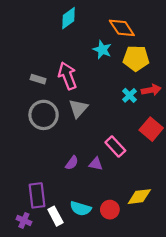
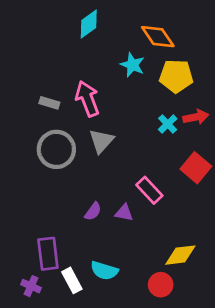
red circle: (110, 210) -> (161, 285), moved

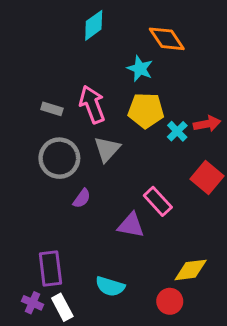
yellow pentagon: (176, 76) -> (146, 110), moved
purple semicircle: (93, 211) -> (82, 198), moved
purple triangle: (124, 213) -> (131, 225), size x1.4
white rectangle: (72, 280) -> (62, 307), moved

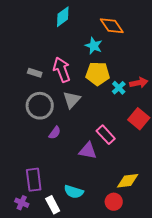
white rectangle: (62, 307) -> (53, 205), moved

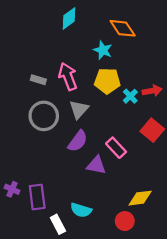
purple semicircle: (55, 133) -> (78, 141), moved, size x1.5
purple cross: (22, 203) -> (12, 189), moved

